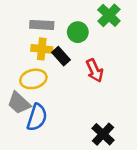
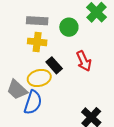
black rectangle: (61, 56) -> (54, 65), moved
yellow ellipse: (33, 79) -> (39, 78), moved

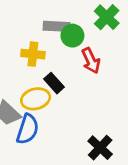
gray rectangle: (37, 21) -> (57, 26), moved
red arrow: (84, 61) -> (91, 61), moved

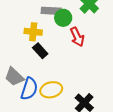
black rectangle: (54, 83) -> (40, 51), moved
yellow ellipse: (36, 99) -> (51, 90), moved

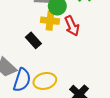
yellow cross: (33, 32) -> (50, 21), moved

